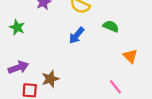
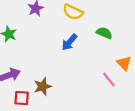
pink line: (115, 87) -> (109, 79), moved

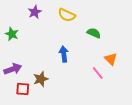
blue arrow: (69, 42) -> (64, 54), moved, turned 133

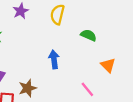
yellow semicircle: (67, 15) -> (57, 15), turned 78
pink line: (98, 73) -> (87, 89), moved

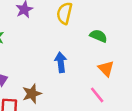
orange triangle: (108, 65) -> (106, 69), moved

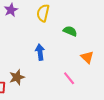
orange triangle: (106, 69) -> (87, 57), moved

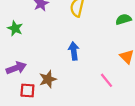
green semicircle: (70, 31) -> (123, 19), moved, turned -40

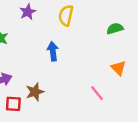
blue arrow: (74, 51) -> (53, 51), moved

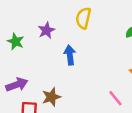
purple star: (28, 12) -> (46, 30), moved

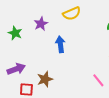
yellow semicircle: (83, 18) -> (72, 14), turned -126

